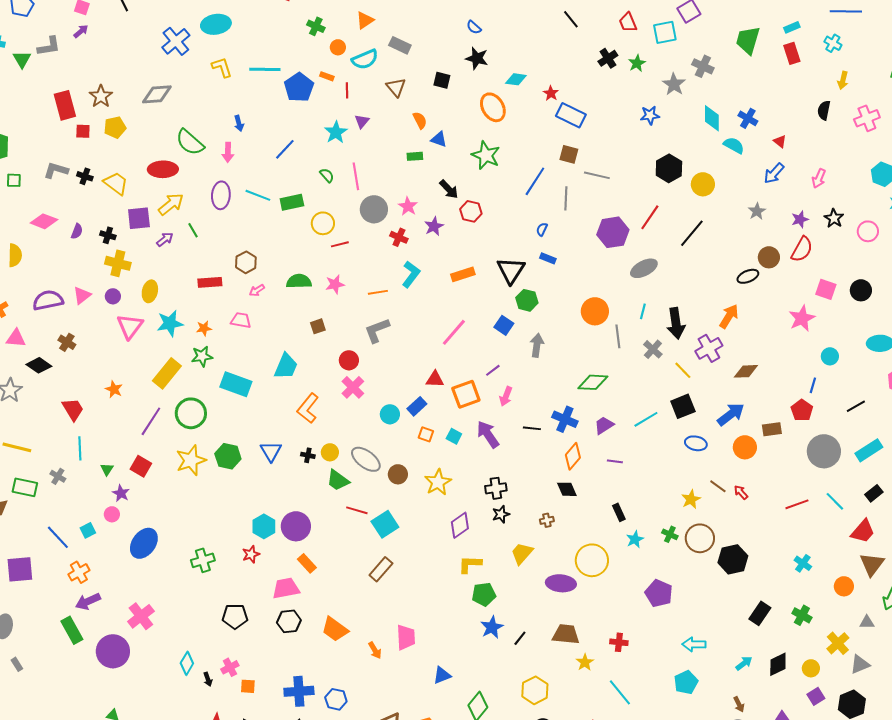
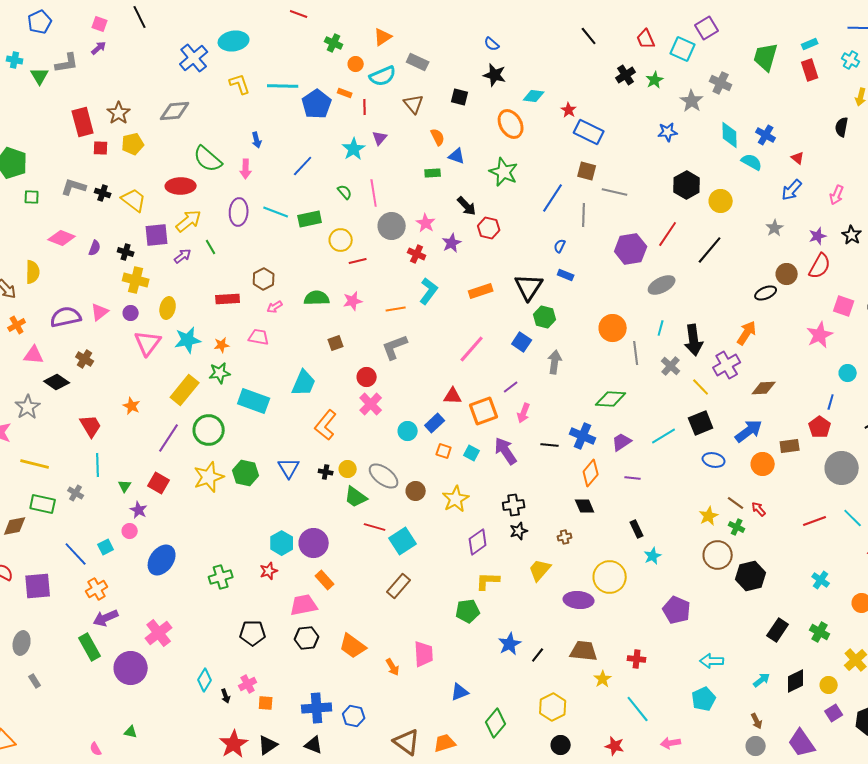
cyan square: (665, 32) -> (683, 49), turned 35
green cross: (670, 534) -> (737, 527), moved
green pentagon: (484, 594) -> (468, 611), moved

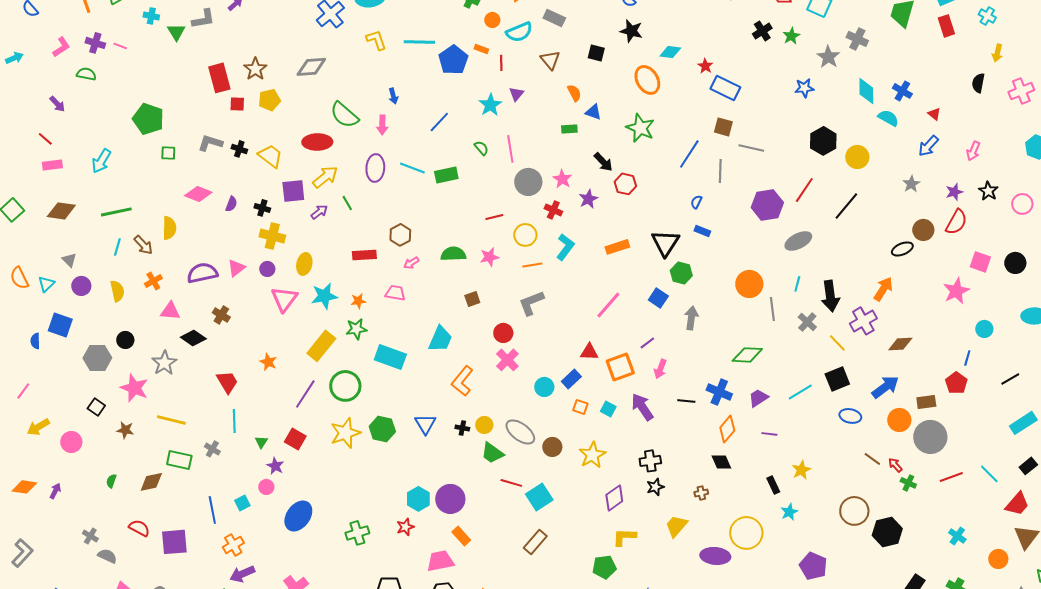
yellow circle: (341, 240) -> (525, 235), moved
gray circle: (842, 468) -> (930, 437), moved
yellow star: (709, 516) -> (801, 470), moved
green cross: (737, 527) -> (908, 483), moved
blue line: (76, 554) -> (212, 510), turned 32

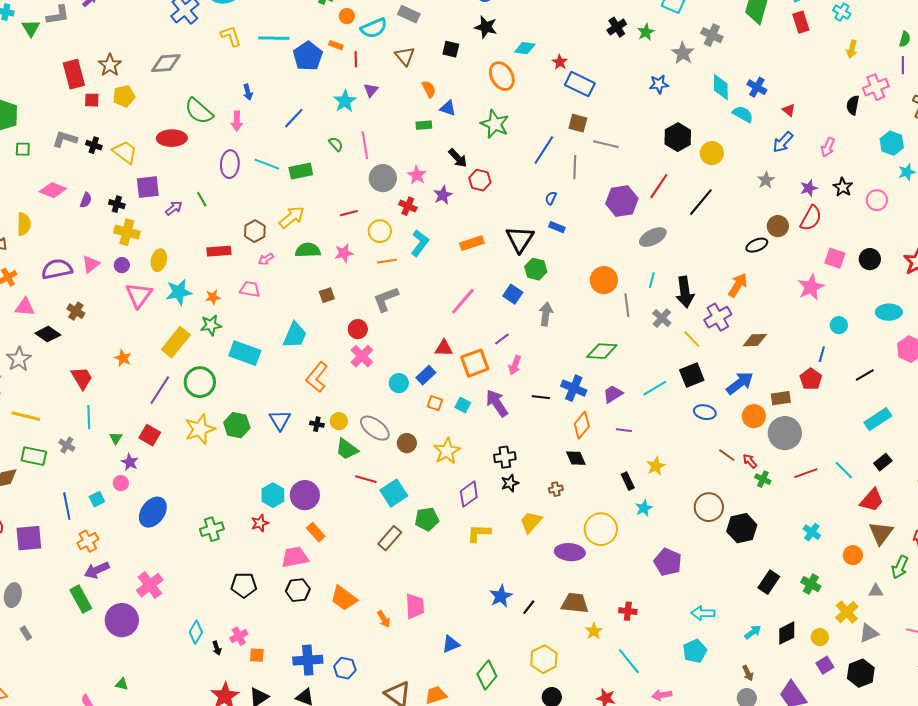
black semicircle: (978, 83) -> (853, 105), moved
yellow arrow: (325, 177) -> (292, 217), moved
green pentagon: (604, 567) -> (427, 519), moved

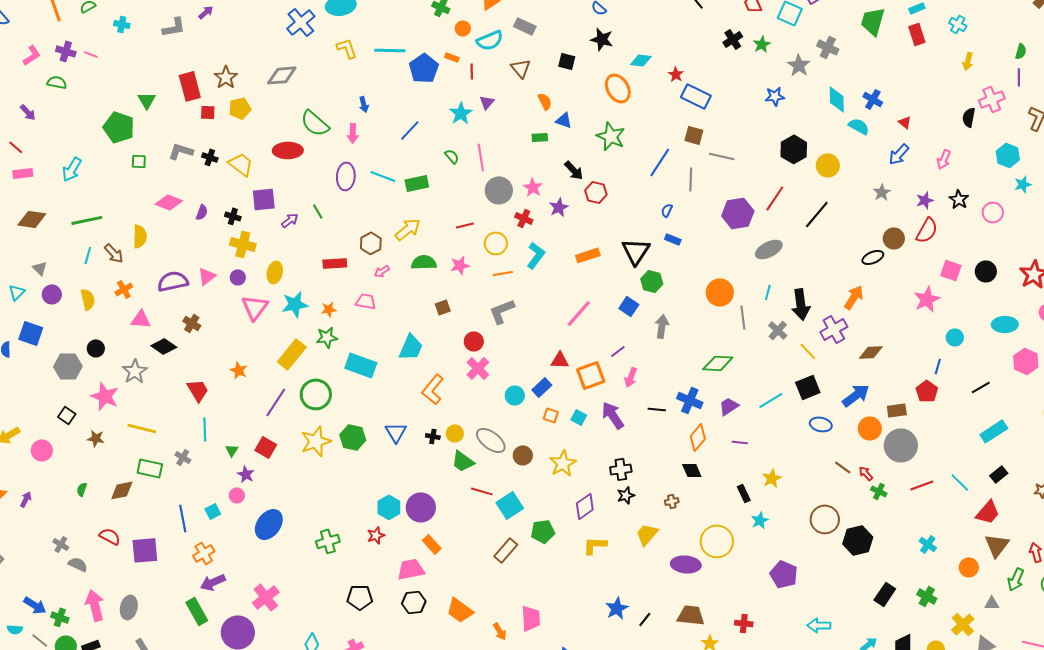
green triangle: (31, 28) -> (147, 100), moved

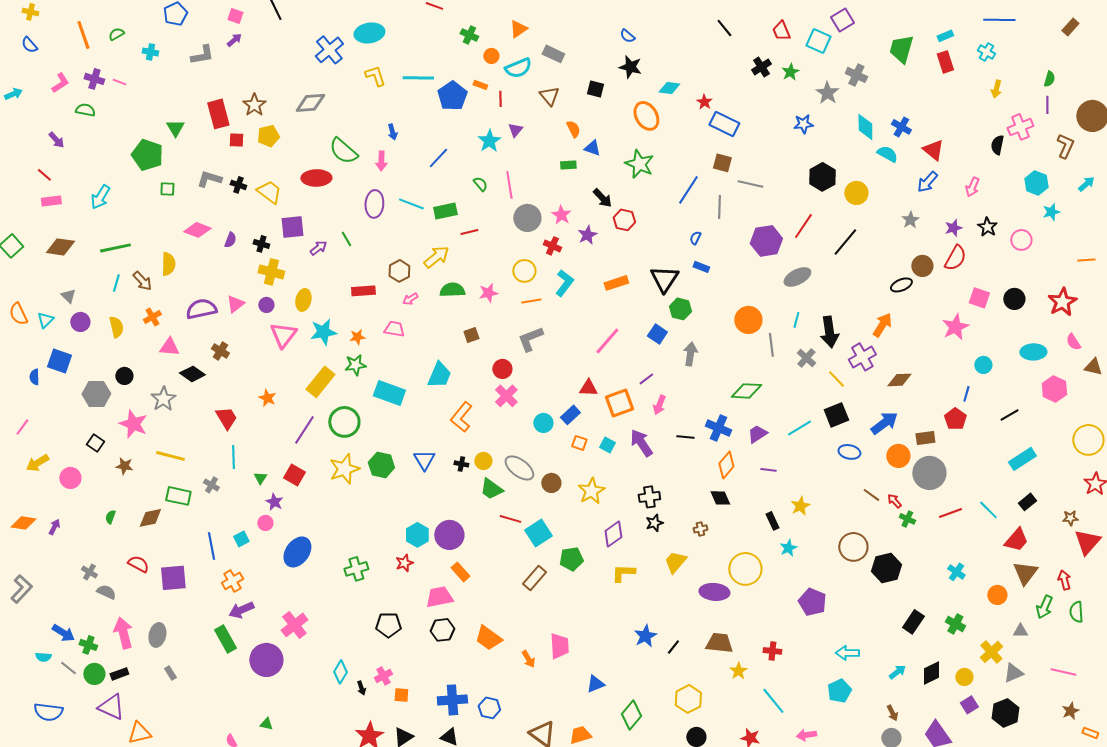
red triangle: (905, 122) -> (933, 150), size x1.6
red line: (465, 225) -> (469, 232), moved

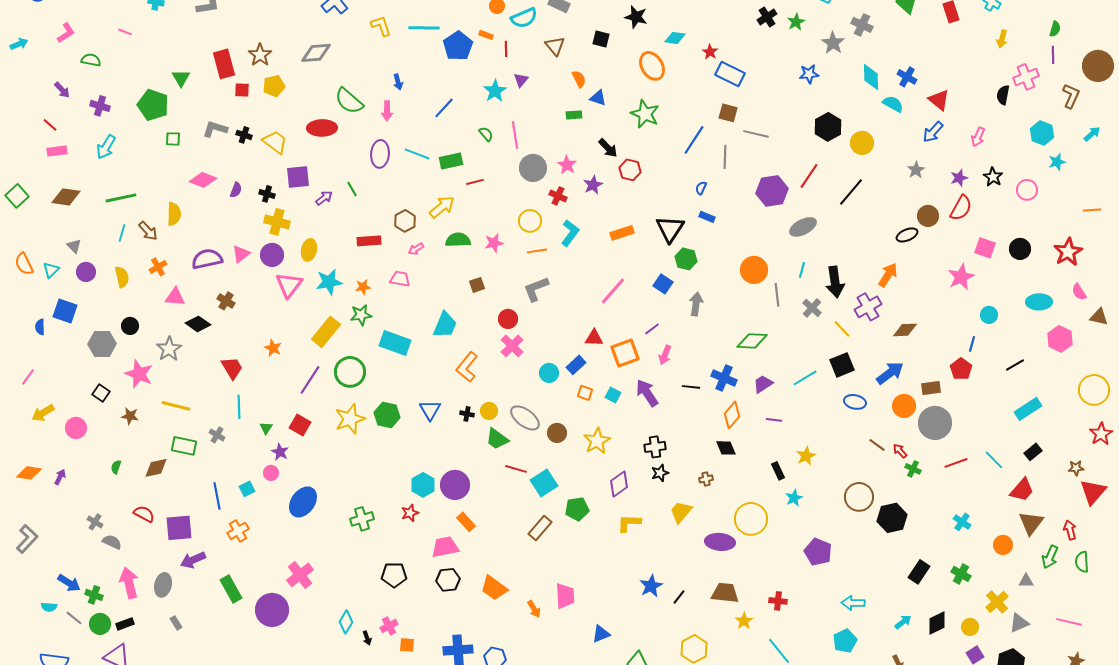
purple cross: (94, 79) -> (100, 106), moved
purple circle: (266, 305) -> (272, 255), size x1.5
purple arrow: (241, 610) -> (193, 560), moved

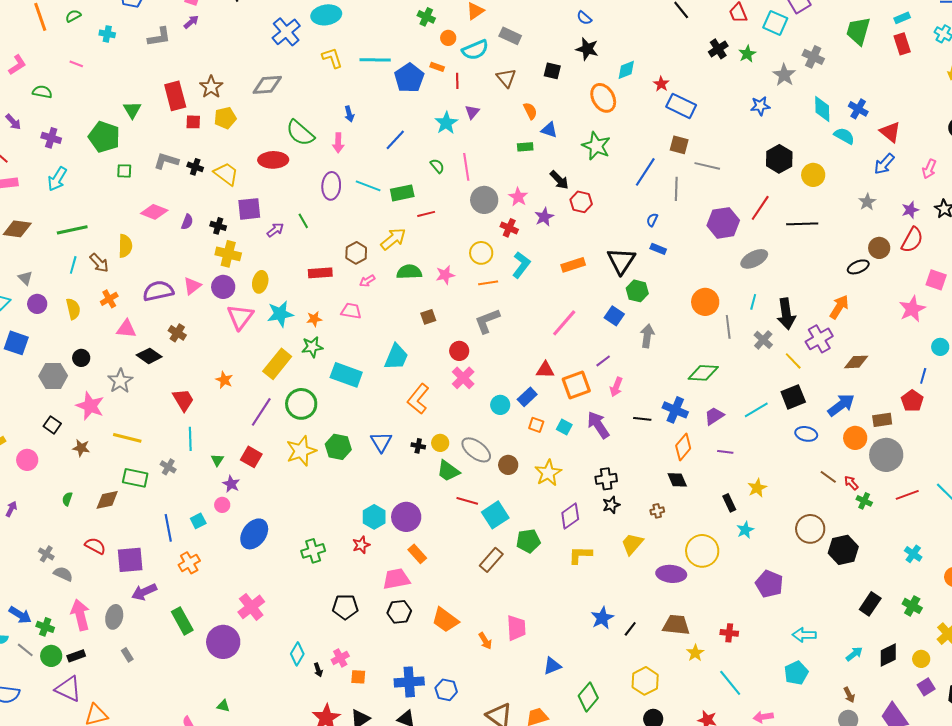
cyan diamond: (675, 38) -> (626, 70), turned -30
black line: (851, 192) -> (802, 224), turned 48

